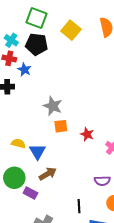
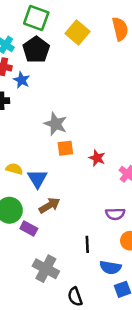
black pentagon: (37, 44) -> (36, 50), turned 30

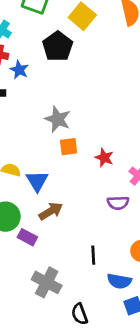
black pentagon: (36, 50) -> (58, 46), moved
purple semicircle: (115, 214) -> (118, 203), moved

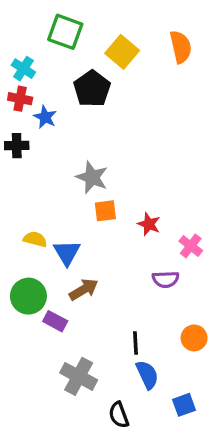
blue semicircle: (119, 281) -> (147, 375), moved, turned -125

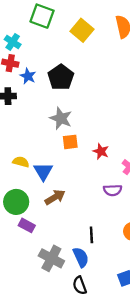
black pentagon: (92, 89) -> (61, 77), moved
purple rectangle: (55, 321) -> (27, 225), moved
blue semicircle: (147, 375) -> (81, 257), moved

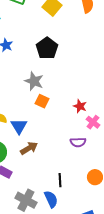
black pentagon: (61, 77) -> (47, 48), moved
orange square: (70, 142) -> (42, 101), turned 32
red star: (101, 151) -> (80, 106), moved

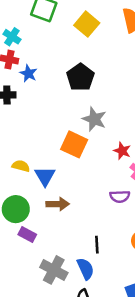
gray star: (34, 81) -> (94, 119), moved
orange square: (42, 101) -> (74, 144), size x1.5
brown arrow: (29, 148) -> (58, 204), turned 30

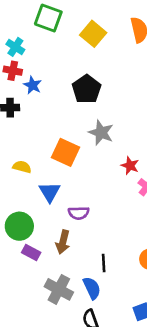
orange square: (74, 144) -> (65, 152), moved
yellow semicircle: (21, 166) -> (22, 167), moved
purple semicircle: (120, 196) -> (79, 213), moved
brown arrow: (58, 204) -> (63, 242), moved, turned 105

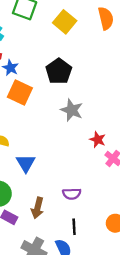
orange square: (65, 152) -> (20, 92), moved
purple semicircle: (79, 213) -> (72, 194), moved

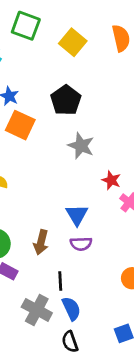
blue triangle: (26, 163) -> (77, 215), moved
brown arrow: (38, 208) -> (41, 242), moved
black line: (74, 227) -> (60, 281), moved

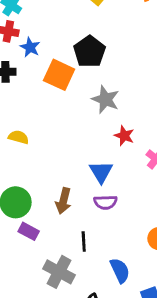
orange square: (20, 125) -> (59, 75), moved
red star: (111, 180) -> (124, 136), moved
blue semicircle: (71, 309) -> (120, 270), moved

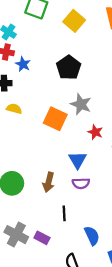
orange square: (59, 75) -> (55, 119), moved
yellow semicircle: (18, 137) -> (14, 109), moved
purple rectangle: (29, 231) -> (42, 238), moved
gray cross: (59, 272) -> (16, 235), moved

